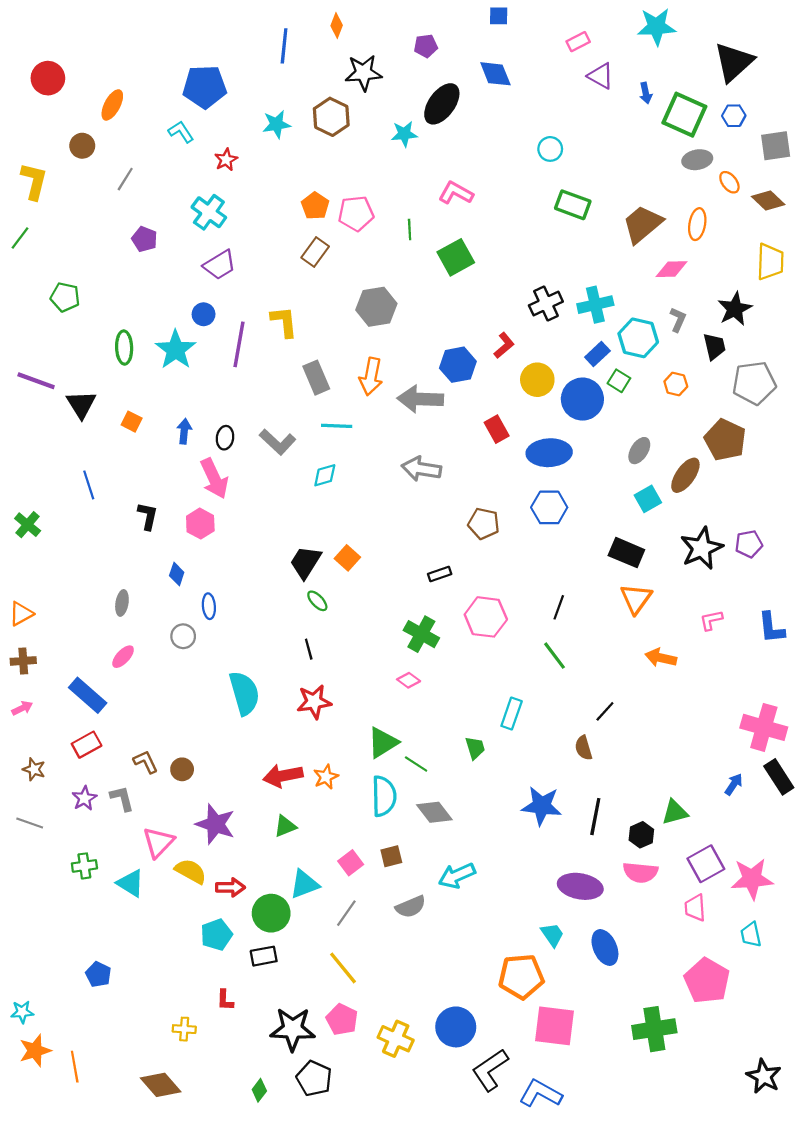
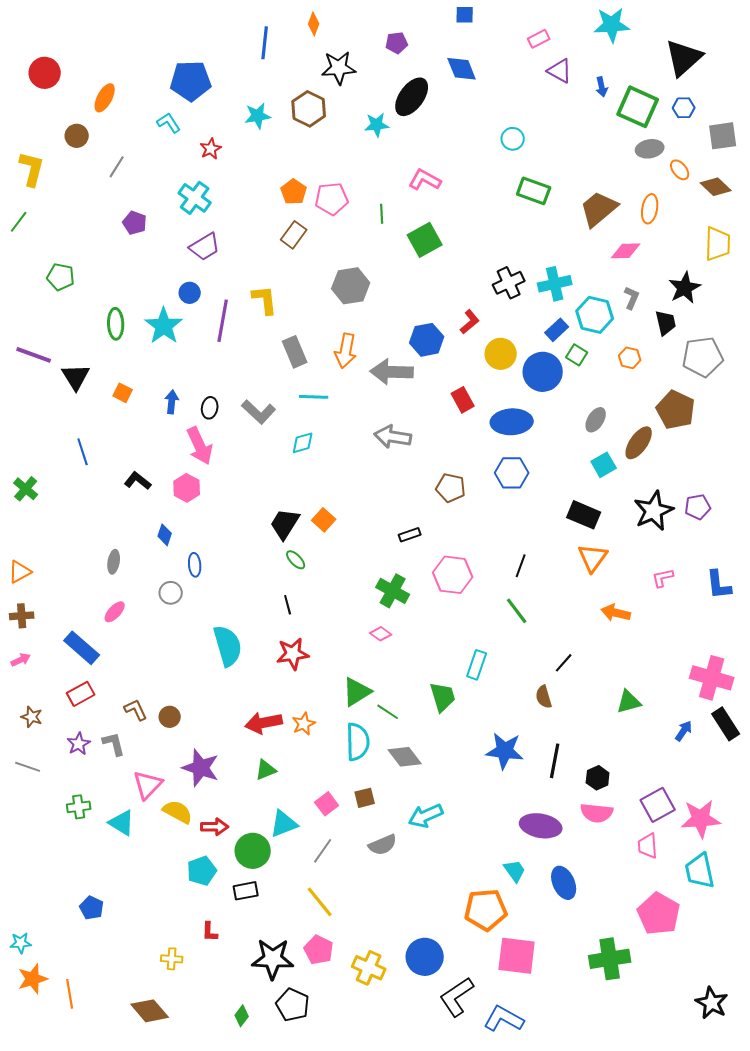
black L-shape: (148, 516) -> (138, 481), turned -64
green trapezoid: (475, 748) -> (443, 697), size x1.4
green triangle: (675, 812) -> (629, 702), moved
cyan trapezoid: (751, 935) -> (700, 871), size x1.5

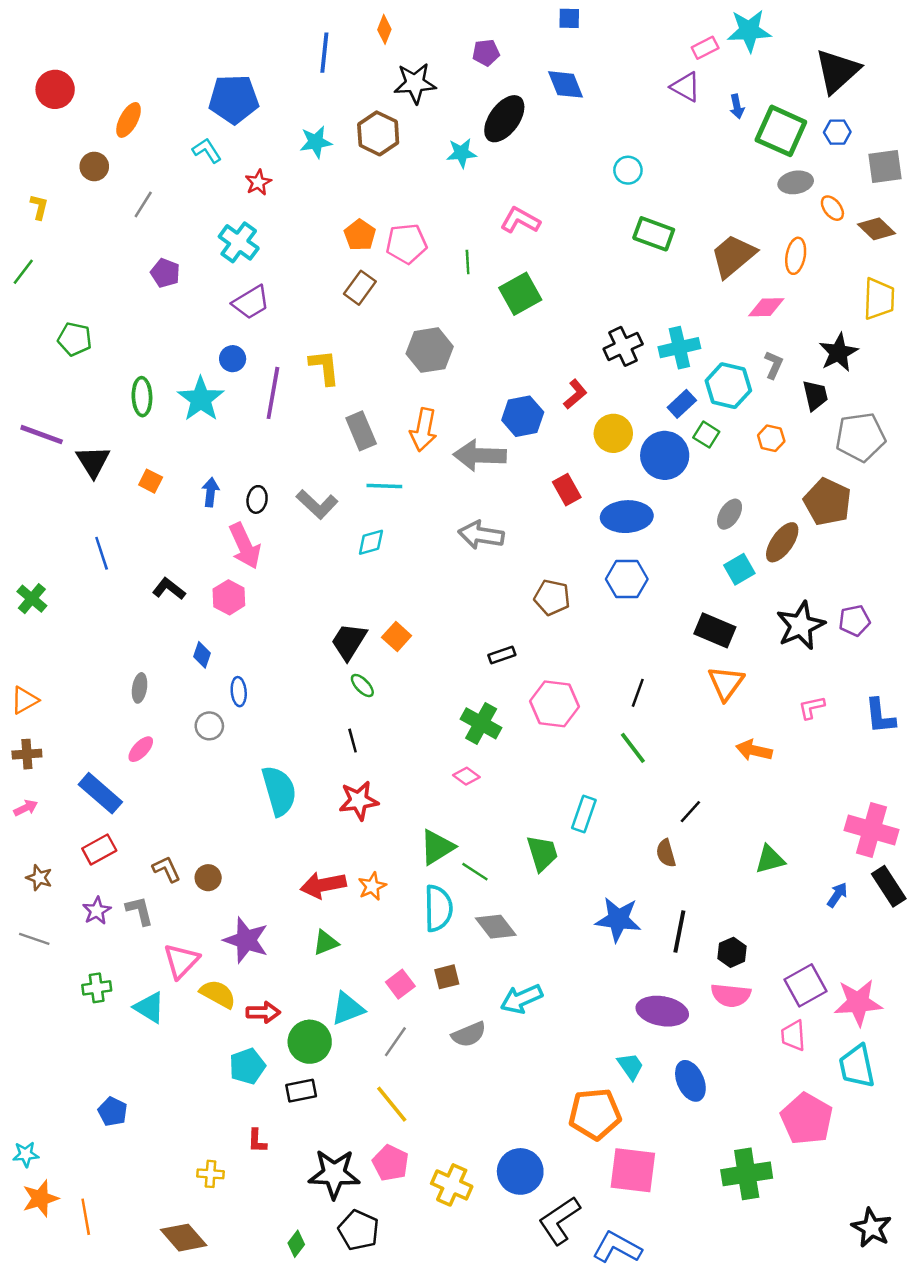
pink rectangle: (539, 39) -> (705, 48), moved
yellow L-shape: (32, 169) -> (39, 207), size x0.6

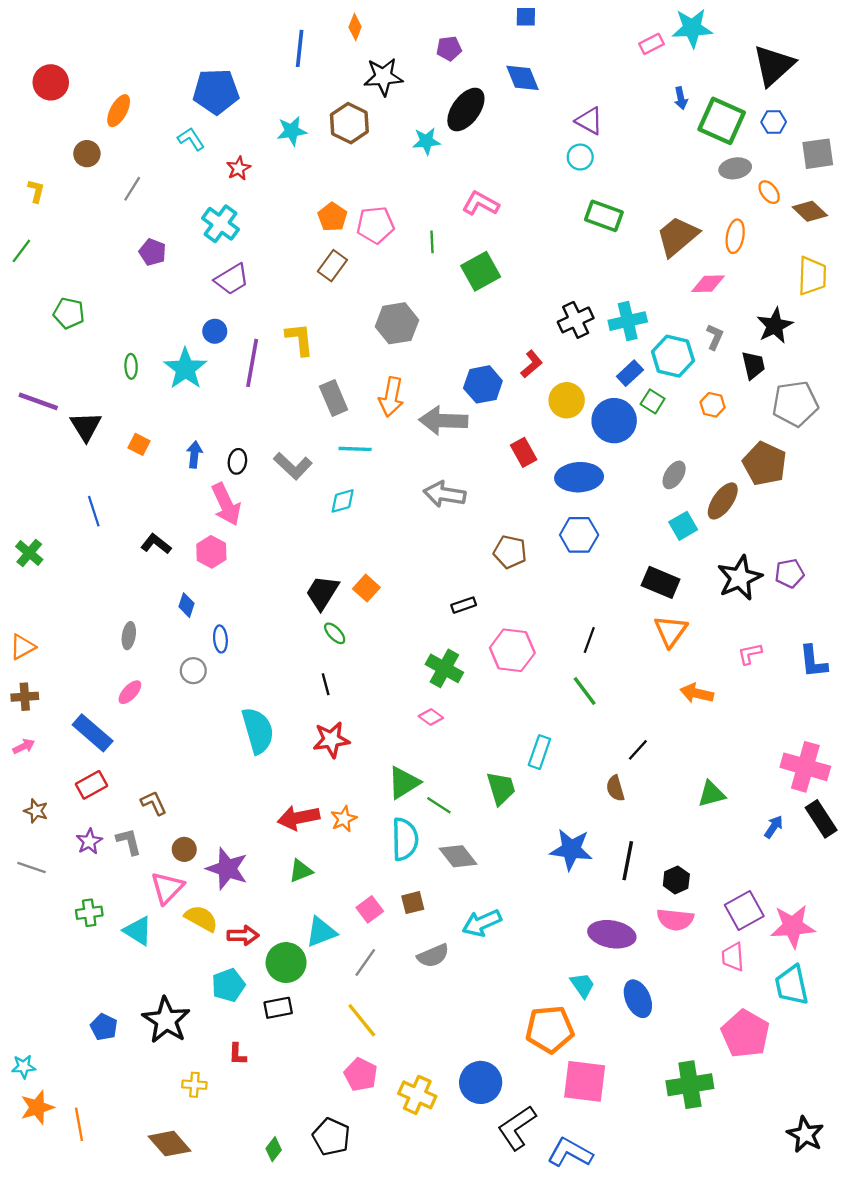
purple triangle: (685, 87) -> (589, 121), moved
green ellipse: (142, 397) -> (131, 366), size x0.7
brown circle: (208, 878) -> (184, 849), moved
black star: (334, 1174) -> (166, 1020), moved, turned 30

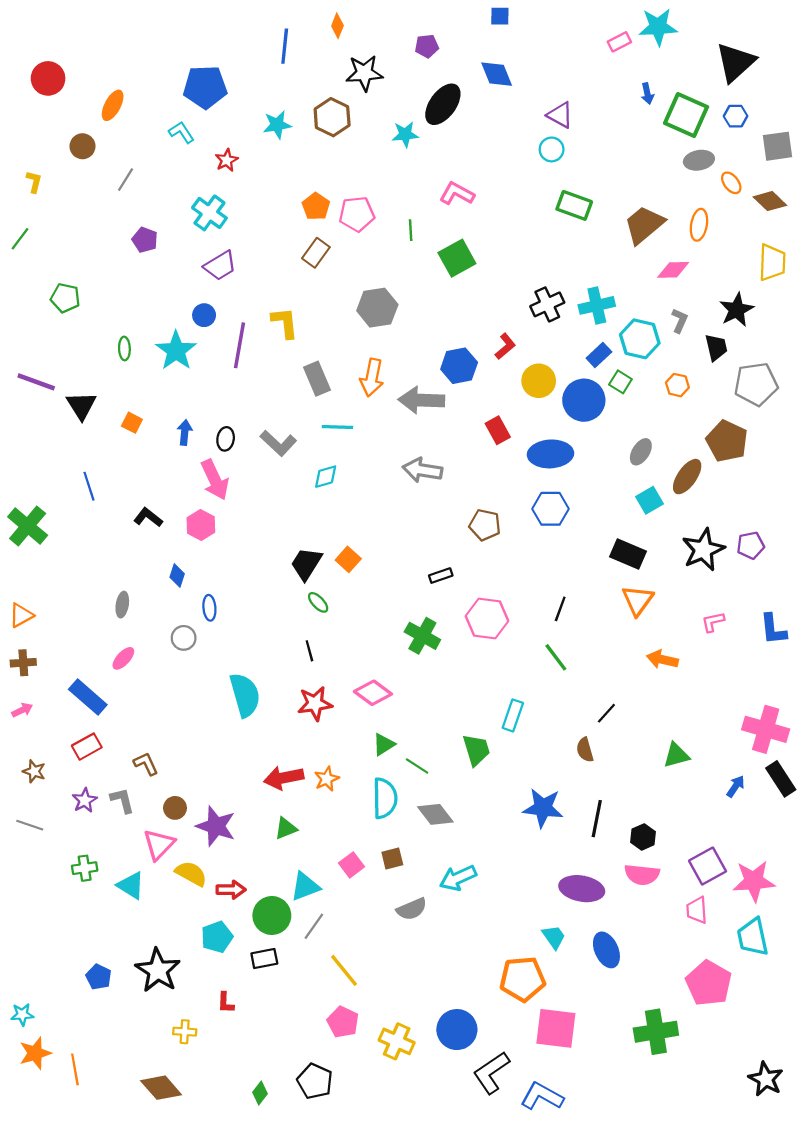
green cross: (29, 553) -> (28, 526), size x1.5
pink diamond: (431, 717) -> (373, 693), moved, size x1.6
green triangle: (404, 783) -> (384, 744), size x0.7
gray line: (365, 963) -> (314, 926), moved

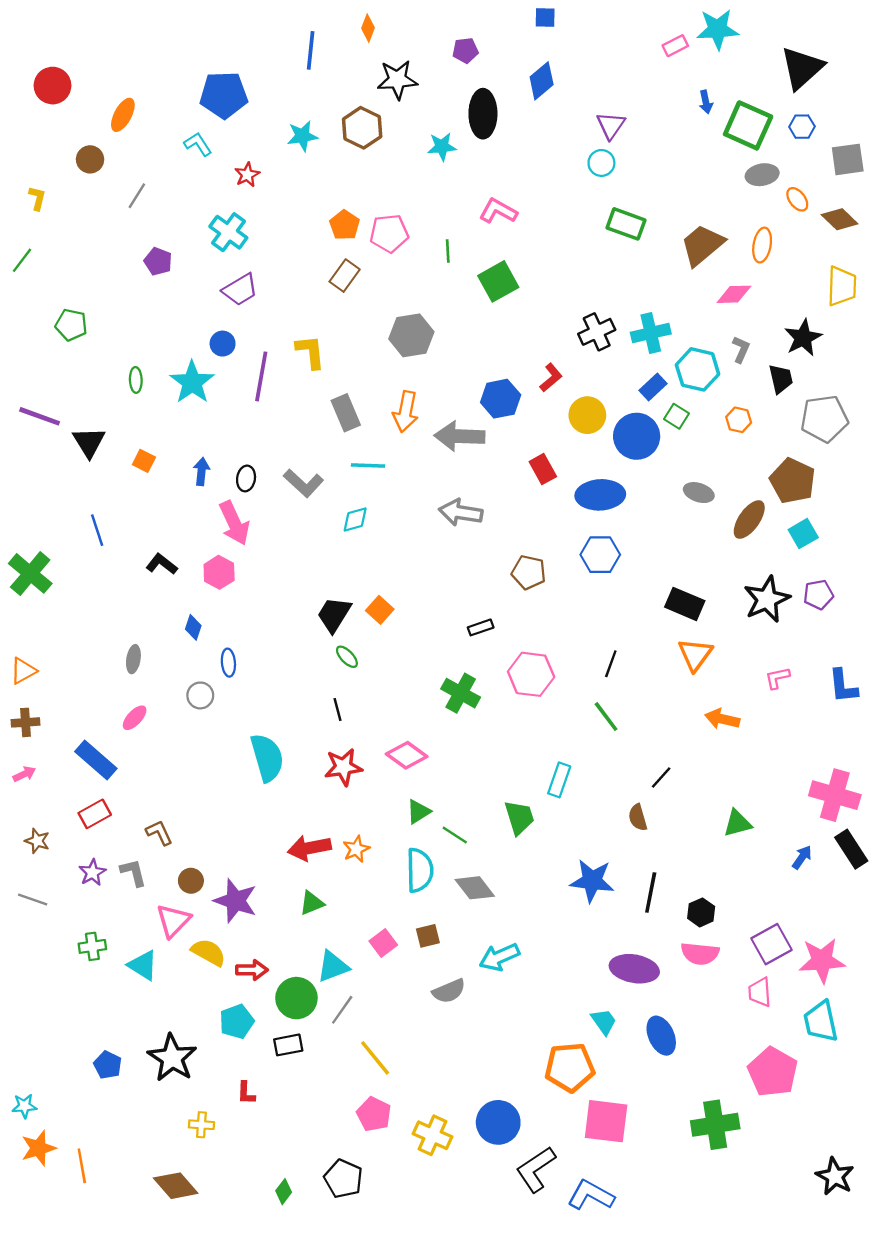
blue diamond: (497, 74) -> (542, 81), turned 72
black ellipse: (443, 104) -> (483, 114), turned -36
purple triangle: (560, 115) -> (611, 125), turned 36
gray ellipse: (641, 452) -> (699, 493), turned 76
cyan square: (649, 500) -> (803, 534), moved

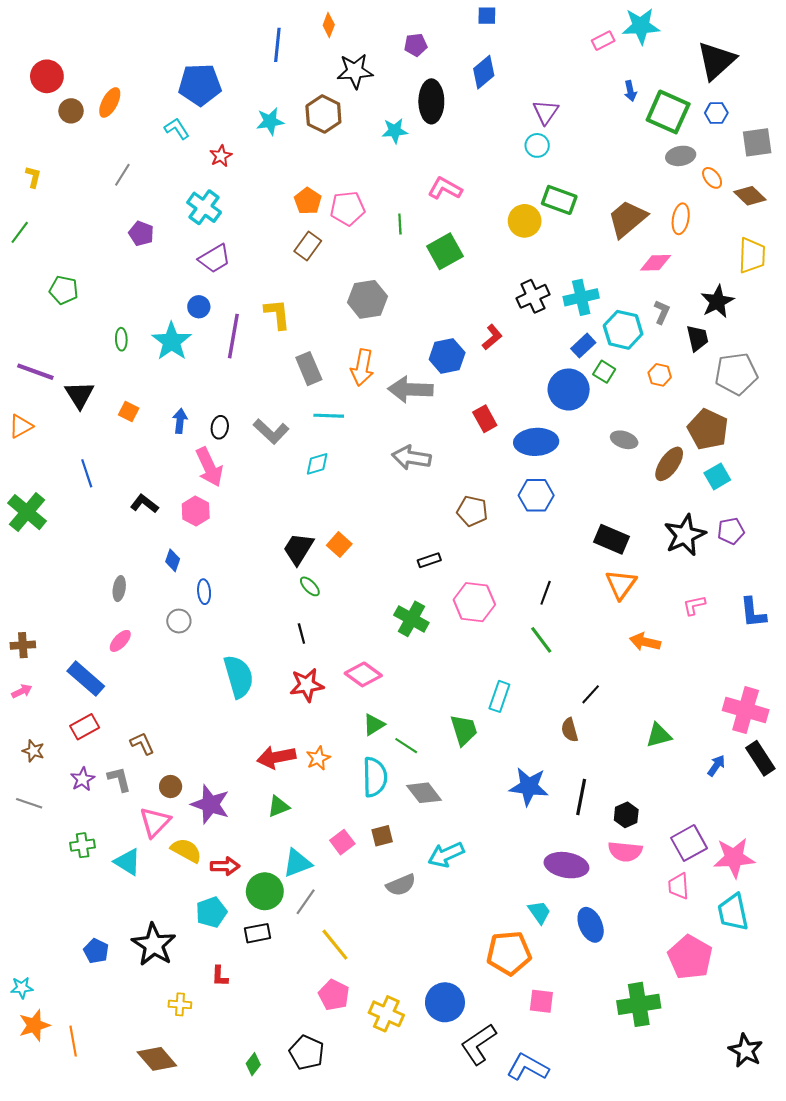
brown circle: (90, 159) -> (71, 111), moved
yellow circle: (587, 415) -> (525, 221), moved
orange triangle: (23, 671) -> (21, 426), moved
pink square: (606, 1121) -> (541, 1001), size x0.6

